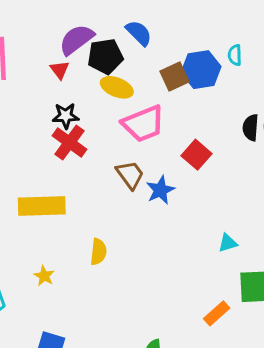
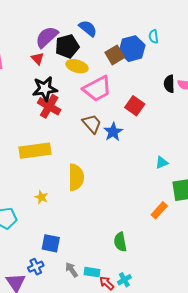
black star: (66, 116) -> (45, 89), size x1.4
yellow semicircle: (98, 252) -> (76, 177), size x1.5

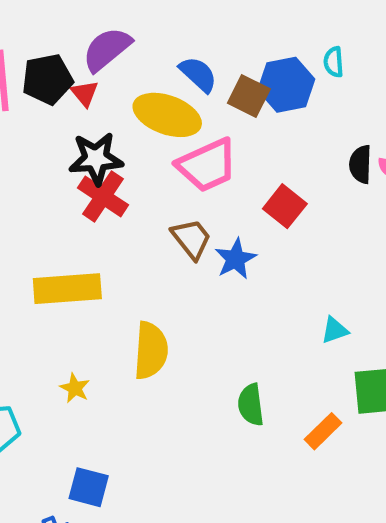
blue semicircle: (88, 28) -> (198, 74), moved
black pentagon: (67, 46) -> (47, 79), moved
brown square: (115, 55) -> (249, 96), turned -36
yellow ellipse: (77, 66) -> (167, 115), size x1.4
green semicircle: (120, 242) -> (251, 405), moved

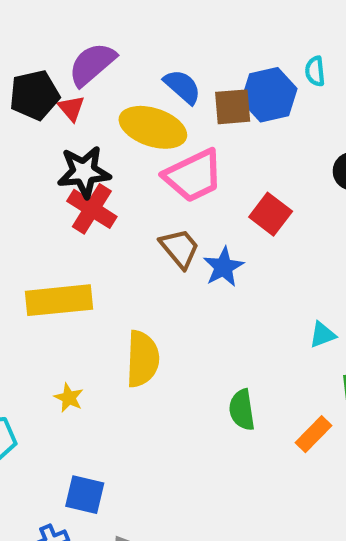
brown square: (249, 96) -> (233, 107), turned -30

